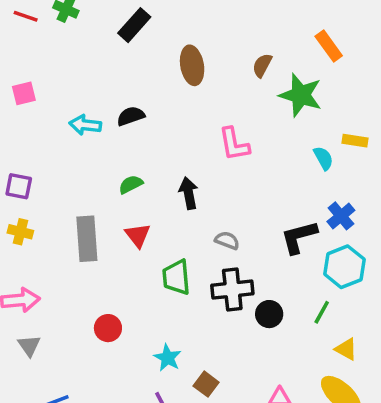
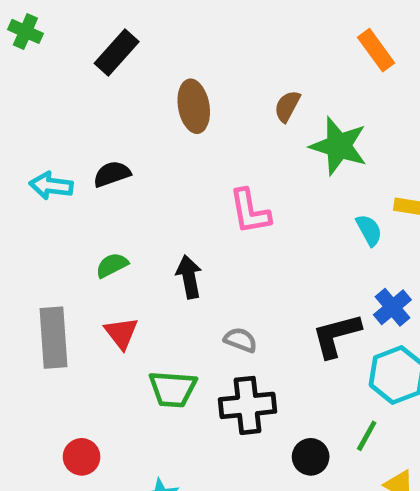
orange rectangle: (329, 46) -> (376, 50), moved
green trapezoid: (176, 277) -> (173, 389), turned -81
black circle: (269, 314) -> (311, 457), moved

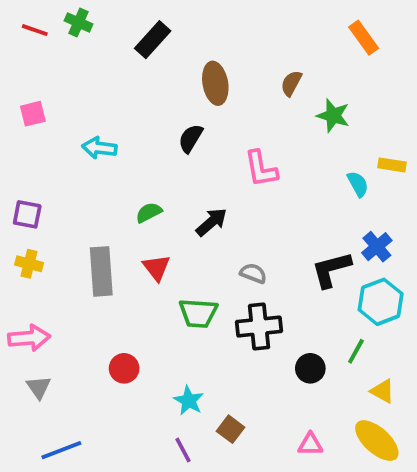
green star: (339, 146) -> (333, 116), size x0.7
black semicircle: (112, 174) -> (191, 138), moved, turned -40
black arrow: (189, 277) -> (212, 222), turned 60

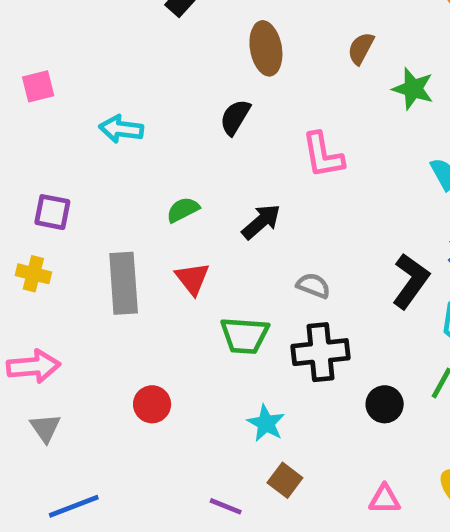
purple square: (27, 214) -> (52, 212), moved
black L-shape: (331, 270) -> (411, 281), turned 141
cyan star: (189, 401) -> (266, 423), moved
purple line: (183, 450) -> (226, 506), turned -40

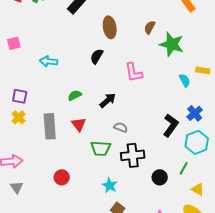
green star: (413, 89) -> (172, 44), size x1.4
yellow cross: (33, 274) -> (19, 117), moved, turned 32
gray semicircle: (313, 286) -> (121, 127), moved

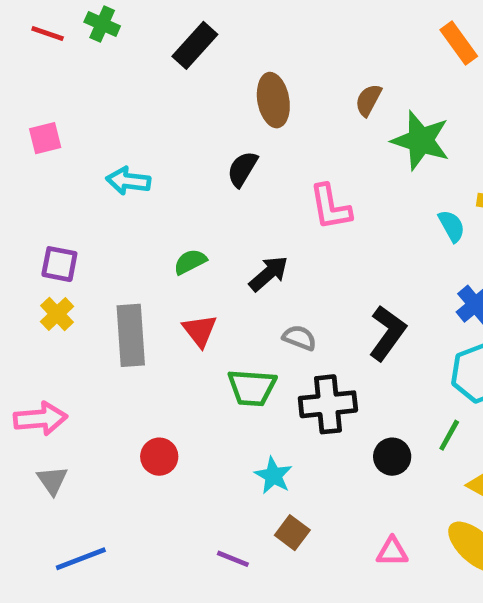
black L-shape: (171, 125) -> (387, 333), moved

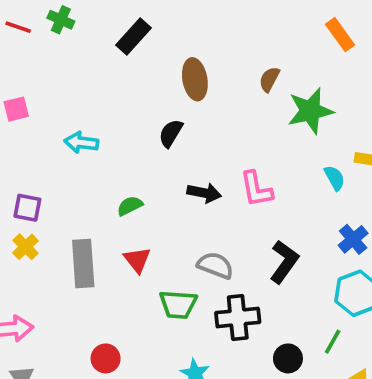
green star: (421, 140) -> (310, 111), turned -30
pink L-shape: (330, 207) -> (256, 189), moved
black arrow: (269, 274) -> (204, 193), moved, turned 52
gray semicircle: (299, 338) -> (215, 265), size x1.4

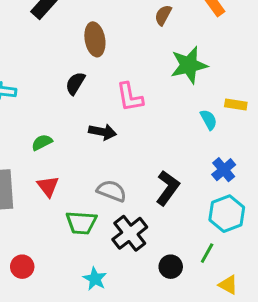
brown semicircle: (269, 79) -> (163, 15), moved
pink L-shape: (256, 189) -> (130, 97), moved
black cross: (238, 317) -> (130, 233), turned -32

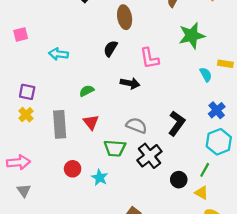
red circle: (22, 267) -> (73, 169), moved
cyan star: (95, 279) -> (100, 177), moved
yellow triangle: (228, 285) -> (201, 193), moved

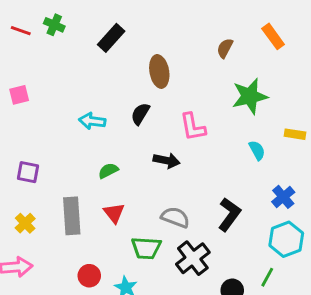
cyan arrow: (58, 54) -> (92, 121), moved
cyan semicircle: (206, 75) -> (257, 150), moved
yellow cross: (26, 115) -> (25, 223), moved

